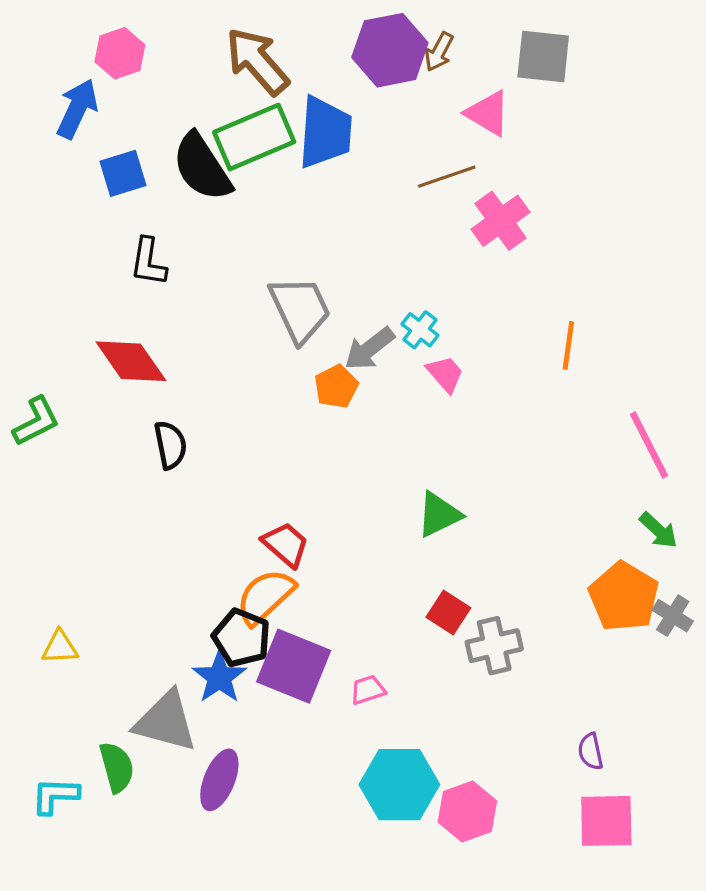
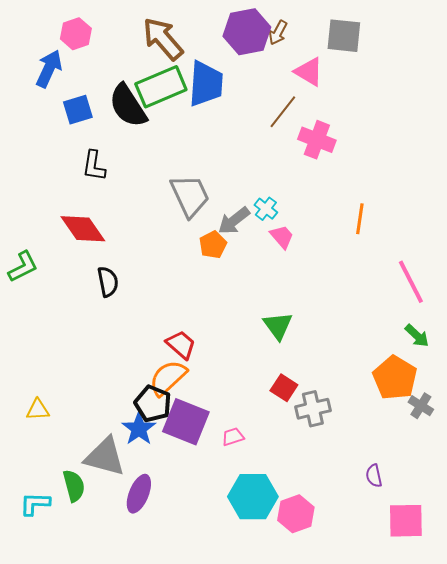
brown line: (447, 177) -> (283, 112), turned -33
pink cross: (501, 221) -> (317, 140), turned -33
green triangle: (439, 515) -> (278, 326), turned -40
gray cross: (673, 616) -> (421, 406), moved
pink square: (606, 821) -> (406, 521), moved

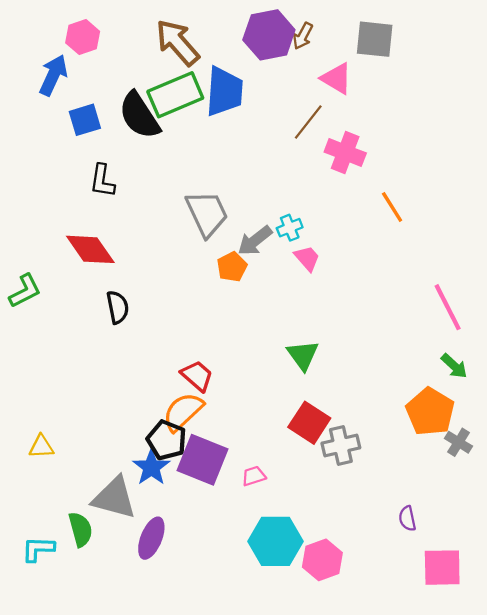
cyan cross: (266, 209) -> (290, 228), turned 30
orange line: (360, 219) -> (392, 207), moved, turned -40
red square: (284, 388) -> (309, 423), size x1.4

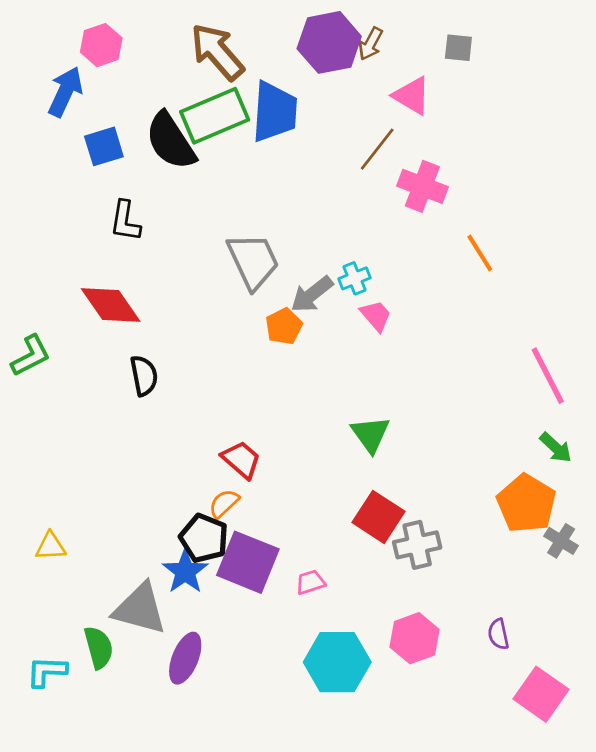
gray square: (375, 39) -> (458, 48), size x0.6
orange semicircle: (183, 412) -> (224, 504), size x0.6
pink hexagon: (322, 560) -> (414, 638), moved
pink square: (442, 568) -> (541, 694), turned 36

